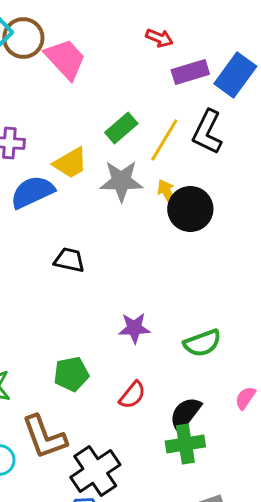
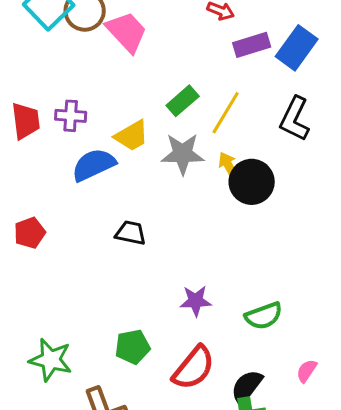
black L-shape: (207, 132) -> (295, 119), moved
red semicircle: (132, 395) -> (194, 368), size x1.6

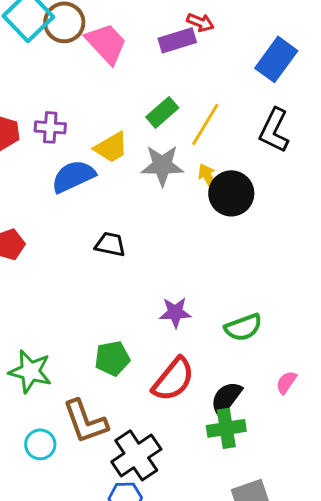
purple rectangle: (252, 45) -> (177, 40), moved

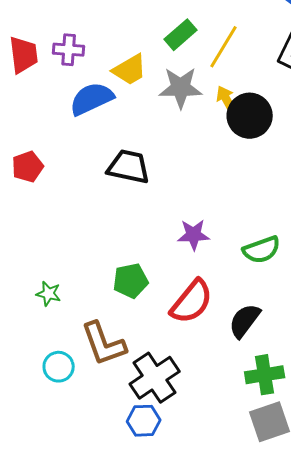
black trapezoid: (110, 244) -> (129, 167), size x1.4
green star: (30, 371) -> (49, 294), size x0.6
green cross: (226, 428) -> (265, 375), moved

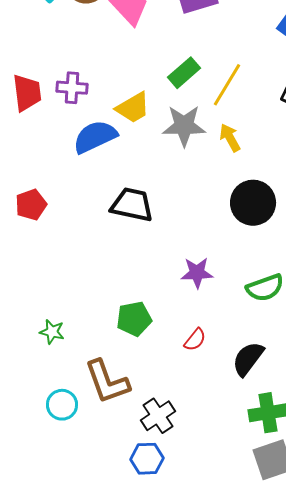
black circle: (250, 116) -> (253, 203), moved
red semicircle: (192, 302) -> (195, 340), size x0.5
black cross: (155, 378) -> (158, 416), size x0.7

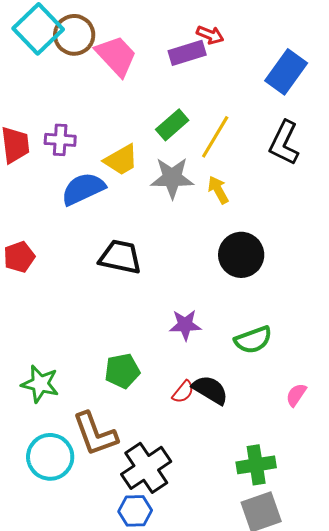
green star: (52, 332) -> (40, 384), size x1.5
black semicircle: (248, 359) -> (210, 390), moved, turned 84
cyan circle: (62, 405) -> (50, 457), size x1.5
black cross: (158, 416) -> (146, 468), size x1.4

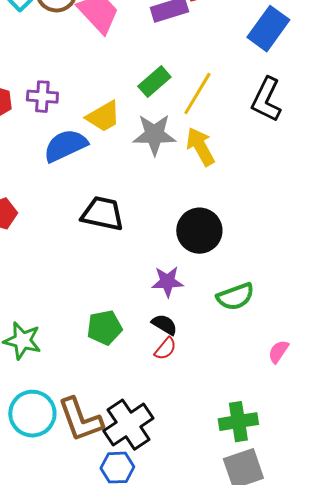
yellow arrow: (218, 190) -> (200, 147), size x1.4
black circle: (241, 255) -> (199, 231), moved
black semicircle: (210, 390) -> (164, 325), moved, size x0.7
brown L-shape: (95, 434) -> (80, 420), moved

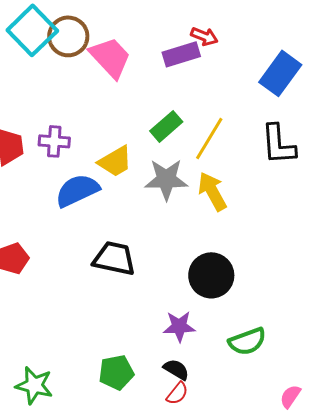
black L-shape: (266, 100) -> (278, 144), turned -30

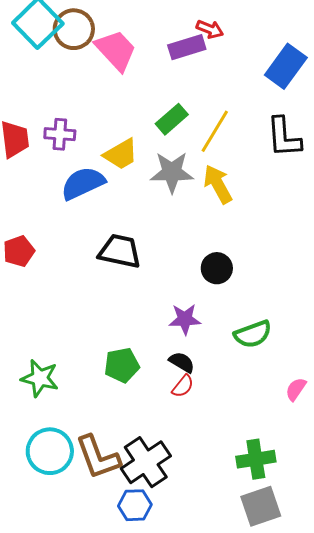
black circle: (211, 275) -> (217, 268), size x0.7

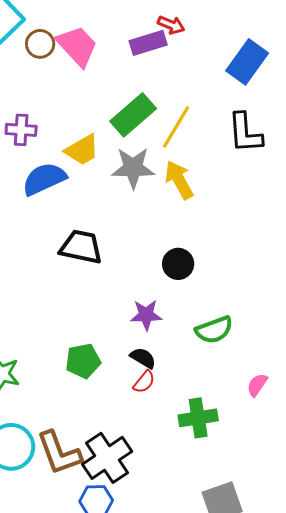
brown circle: (74, 29) -> (40, 44), moved, size x0.7
green rectangle: (172, 119) -> (133, 115), size x1.4
green cross: (256, 459) -> (198, 418), moved

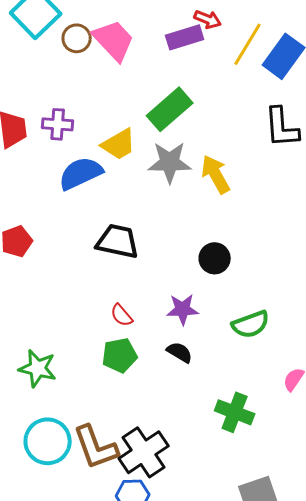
yellow line: (176, 127) -> (248, 44), moved
red semicircle: (144, 382) -> (122, 315), moved, turned 100
green cross: (198, 418) -> (235, 412), turned 30

